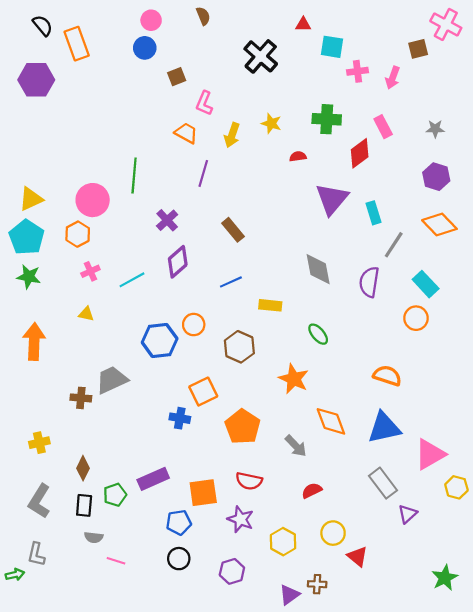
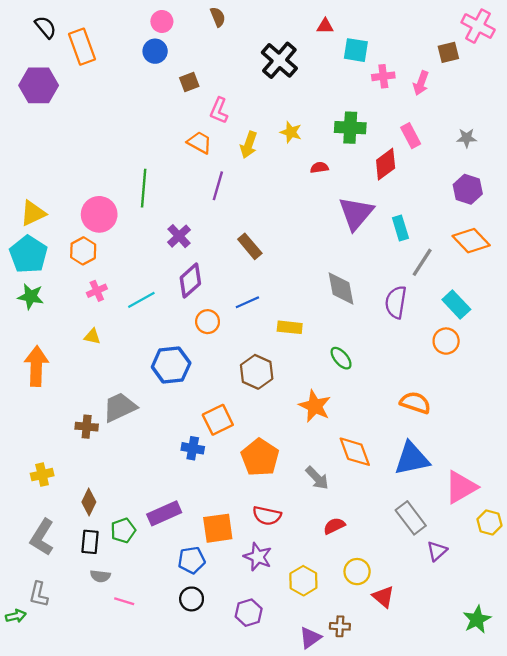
orange circle: (194, 325) -> (208, 322), moved

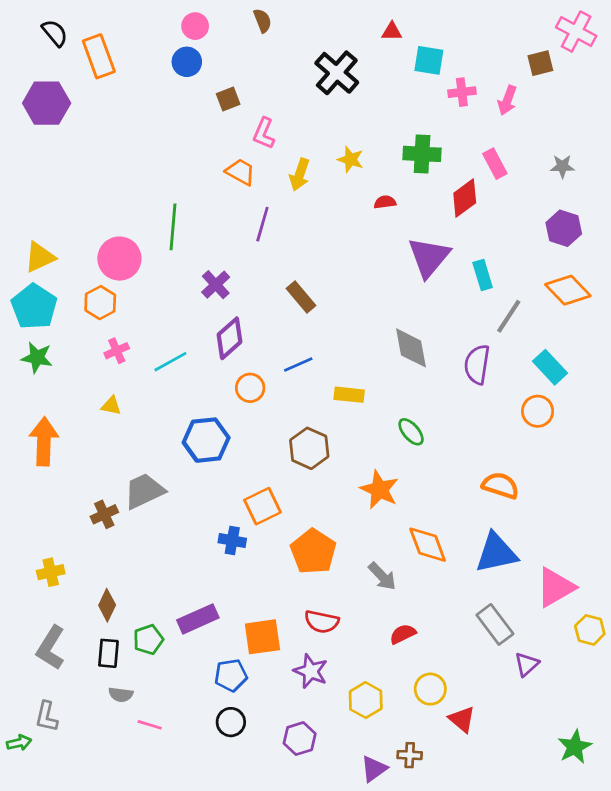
brown cross: (87, 427) -> (104, 514), turned -30

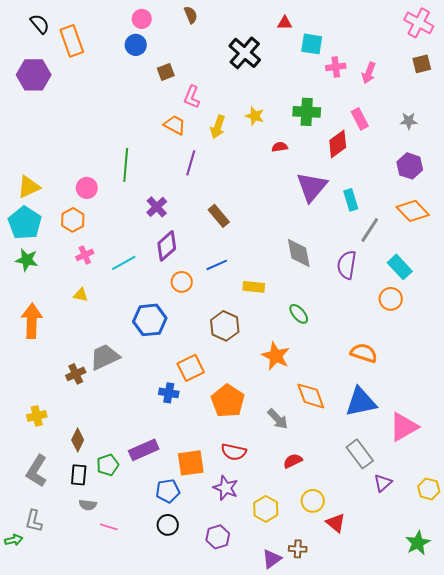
brown square: (540, 63) -> (422, 64), moved
pink circle: (119, 259) -> (87, 188), size x0.7
yellow hexagon: (590, 630) -> (429, 489), moved

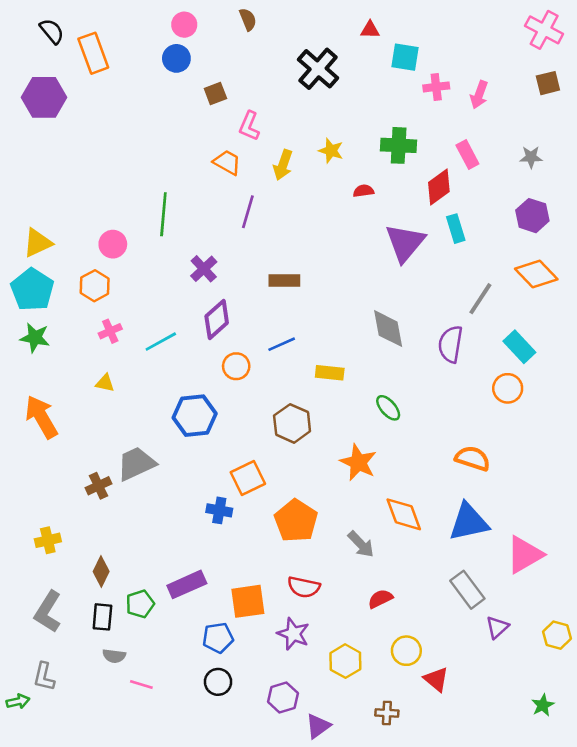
cyan rectangle: (351, 200) -> (456, 229), moved
brown rectangle: (219, 216) -> (284, 281), turned -50
orange arrow: (32, 321) -> (41, 417), turned -32
green star: (418, 543) -> (543, 705), size x0.7
purple triangle: (272, 559) -> (318, 726), moved

